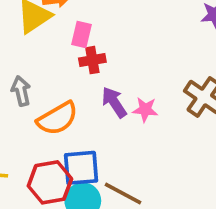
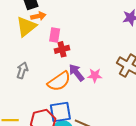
gray arrow: (21, 91) -> (22, 70), turned 35
orange semicircle: (57, 118) -> (59, 81), moved

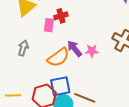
pink rectangle: (55, 35) -> (49, 25), moved
red cross: (62, 49) -> (61, 16), moved

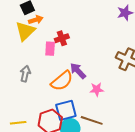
pink star: (92, 51) -> (97, 89), moved

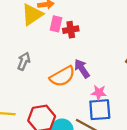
pink rectangle: (50, 49) -> (56, 24), moved
blue square: (66, 110) -> (100, 110), moved

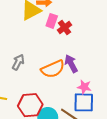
red cross: (71, 30) -> (64, 28), turned -32
gray arrow: (24, 61) -> (18, 62), moved

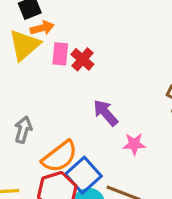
orange semicircle: (53, 69) -> (60, 157), moved
blue square: (84, 102) -> (83, 175), moved, turned -30

